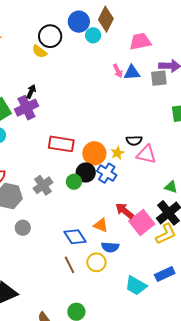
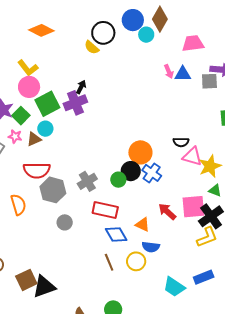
red rectangle: (61, 144) -> (105, 210), moved
yellow star: (117, 153) -> (210, 166), moved, size x1.6
pink square: (142, 222) -> (193, 207), moved, turned 30

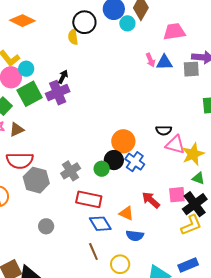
yellow semicircle: (92, 47) -> (73, 37), turned 42
cyan circle: (45, 129) -> (26, 69), moved
pink square: (193, 207) -> (177, 195), size x0.7
gray circle: (65, 222) -> (46, 226), moved
yellow circle: (136, 261) -> (120, 264), moved

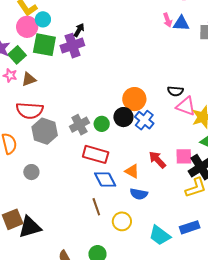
green square: (30, 94) -> (44, 45), turned 35
green circle: (102, 169) -> (102, 124), moved
gray circle: (46, 226) -> (31, 172), moved

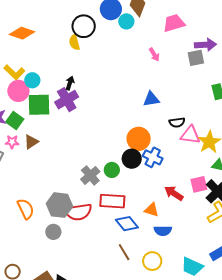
blue triangle: (181, 23) -> (151, 99), moved
red semicircle: (30, 111) -> (78, 212), moved
gray hexagon: (45, 131) -> (59, 205), moved

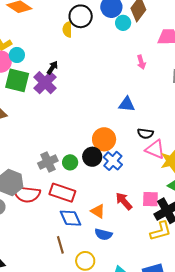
purple cross: (67, 100) -> (45, 83), turned -30

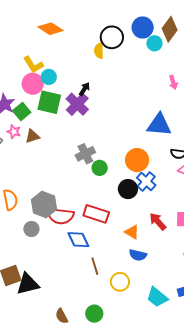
blue triangle: (127, 104) -> (159, 125), size x1.5
black circle: (92, 157) -> (128, 189), moved
gray cross: (48, 162) -> (85, 154), moved
green circle: (70, 162) -> (100, 168), moved
blue diamond: (71, 218) -> (78, 240), moved

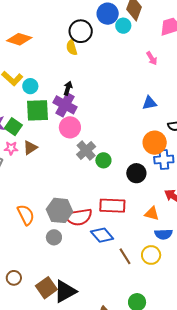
pink circle: (33, 84) -> (70, 127), moved
blue triangle: (159, 125) -> (149, 103), size x0.6
orange circle: (137, 160) -> (155, 143), moved
blue cross: (146, 181) -> (164, 160), moved, turned -30
yellow circle: (120, 282) -> (151, 255), moved

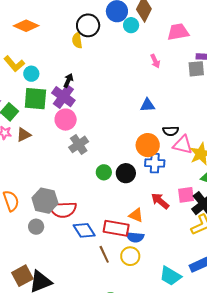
green circle: (103, 160) -> (104, 172), moved
red rectangle: (112, 206) -> (116, 228), moved
blue semicircle: (163, 234) -> (135, 237), moved

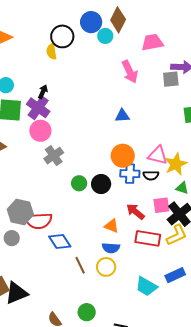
pink arrow: (155, 61) -> (130, 72), size x1.6
black semicircle: (171, 131) -> (151, 175), moved
red rectangle: (116, 228) -> (148, 238), moved

